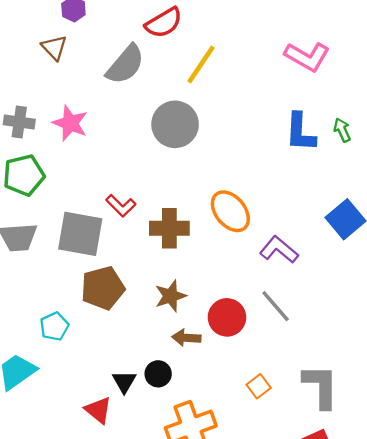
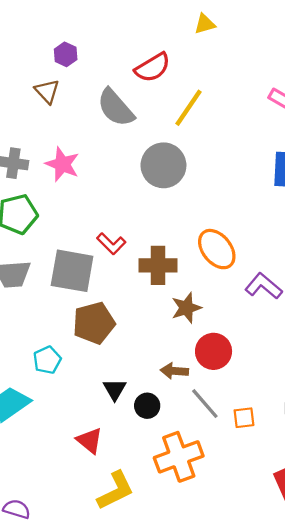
gray semicircle: (125, 65) -> (116, 108), turned 99
brown star: (171, 296) -> (186, 308), moved
gray line: (276, 306) -> (205, 404), moved
black triangle: (124, 382) -> (115, 389), moved
orange square: (259, 386) -> (244, 418), turned 30

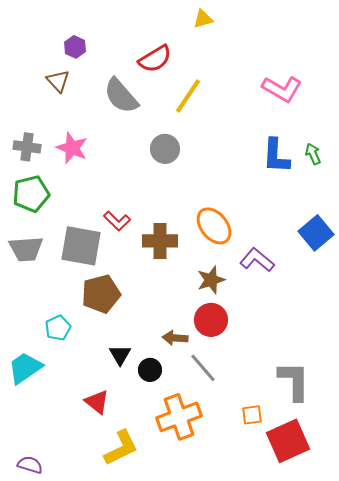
gray circle: (163, 165) -> (165, 149), size x0.7
brown star: (186, 308) -> (211, 280), moved
orange square: (244, 418) -> (252, 415), moved

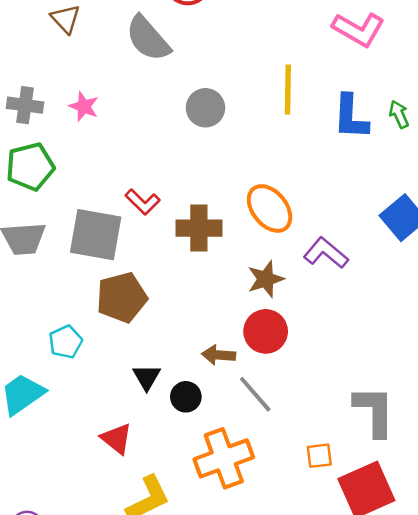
yellow line: (188, 96) -> (288, 89), moved, turned -33
pink star: (72, 148) -> (84, 106), size x0.7

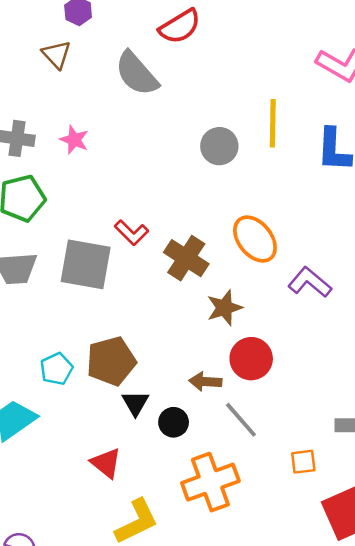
gray circle: (205, 108) -> (219, 146), moved
brown cross: (199, 228) -> (186, 258), turned 33
brown star: (266, 279) -> (224, 308), moved
brown pentagon: (122, 297) -> (111, 361), moved
orange square: (319, 456) -> (303, 462), moved

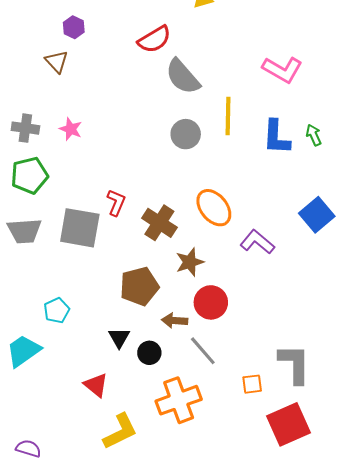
gray semicircle: (137, 74) -> (183, 77), moved
red L-shape: (132, 233) -> (116, 203), turned -112
brown pentagon: (111, 361) -> (139, 286), moved

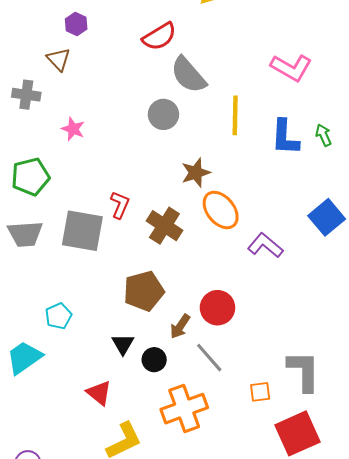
gray cross: (25, 128) -> (26, 95), moved
gray circle: (186, 134) -> (163, 114), moved
brown star: (190, 262) -> (196, 173), moved
brown arrow: (175, 321) -> (180, 326), turned -60

